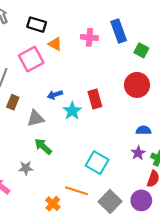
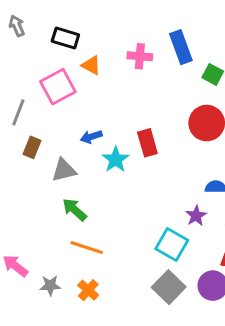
purple star: (138, 153) -> (196, 216), moved
cyan square: (97, 163) -> (172, 245), moved
gray star: (26, 168) -> (50, 286), moved
orange line: (77, 191) -> (87, 248), moved

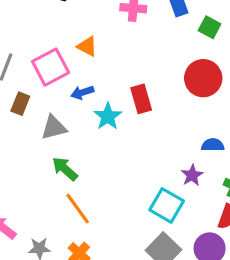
orange triangle: (91, 65) -> (87, 46), moved
pink square: (58, 87) -> (51, 67), moved
orange line: (87, 248) -> (78, 209), turned 36

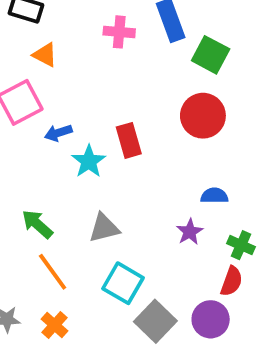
green square: (210, 27) -> (211, 55), size x1.4
orange triangle: (87, 46) -> (45, 55), moved
gray triangle: (54, 127) -> (104, 228), moved
cyan square: (167, 205) -> (123, 283), moved

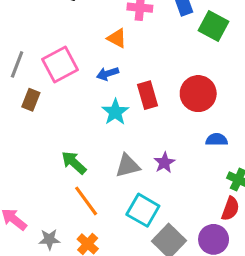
orange triangle: (45, 55) -> (117, 38), moved
red circle: (203, 116) -> (198, 94), moved
blue arrow: (58, 133) -> (108, 74), moved
purple star: (190, 232) -> (164, 163), moved

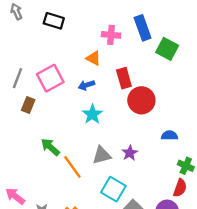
red circle: (198, 94) -> (141, 100), moved
red rectangle: (148, 95) -> (124, 78), moved
green arrow: (74, 163) -> (50, 147), moved
orange line: (86, 201) -> (72, 167), moved

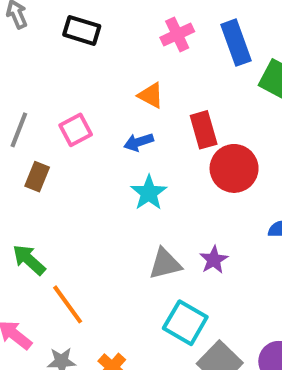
pink cross: (111, 35) -> (177, 34), moved, turned -30
pink square: (50, 78) -> (76, 130), size x0.7
green arrow: (50, 147) -> (29, 260), moved
orange line: (72, 167) -> (68, 304), moved

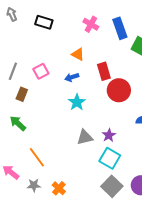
pink cross: (177, 34) -> (91, 24), turned -35
green arrow: (29, 260) -> (18, 123), moved
cyan square: (185, 323) -> (110, 158), moved

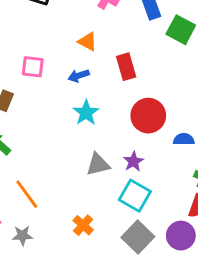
pink square: (41, 71) -> (33, 67), turned 35
red circle: (119, 90) -> (148, 116), moved
orange cross: (59, 188) -> (83, 225), moved

